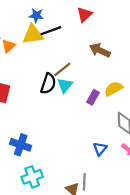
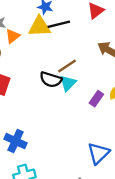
black semicircle: (48, 84) -> (51, 80), turned 84
blue triangle: (100, 149) -> (98, 153), size x1.5

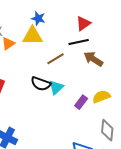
black line: (59, 24) -> (79, 42), moved
brown line: (67, 66) -> (56, 59), moved

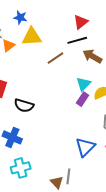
blue star: (38, 18) -> (20, 18), moved
black semicircle: (41, 84) -> (24, 106), moved
cyan triangle: (56, 87) -> (83, 84), moved

